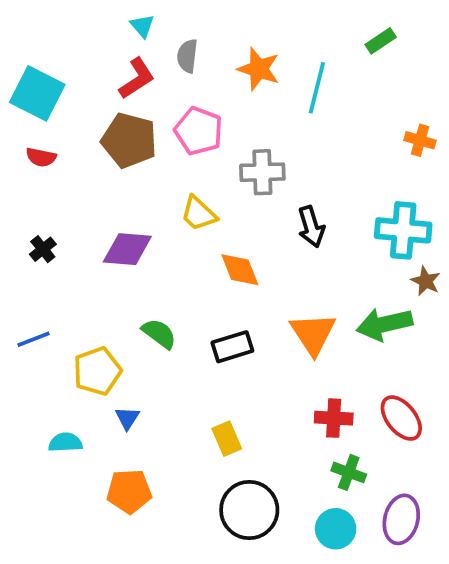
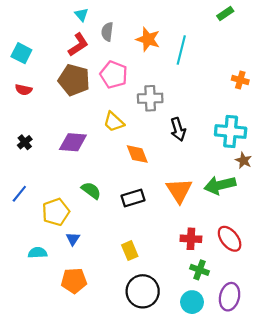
green rectangle: (381, 41) -> (225, 14), moved
cyan square: (37, 93) -> (21, 53), size x0.7
blue line: (33, 339) -> (19, 194), turned -30

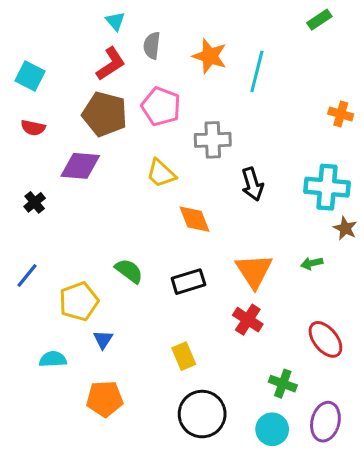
purple diamond: (73, 142) -> (80, 166), moved
green arrow: (220, 185) -> (312, 263), size x0.5
red cross: (191, 239) -> (248, 320), moved, turned 30

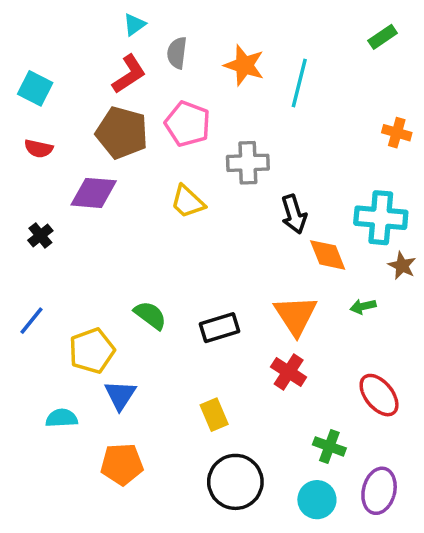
green rectangle: (319, 20) -> (383, 37), moved
cyan triangle: (115, 21) -> (134, 24), turned 35
orange diamond: (194, 219) -> (328, 255), moved
blue triangle: (103, 339) -> (120, 395), size x1.4

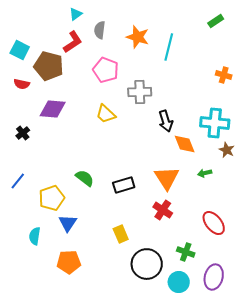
brown pentagon: (122, 133) -> (49, 66), moved
cyan semicircle: (62, 418) -> (35, 236), turned -78
black circle: (235, 482) -> (147, 264), moved

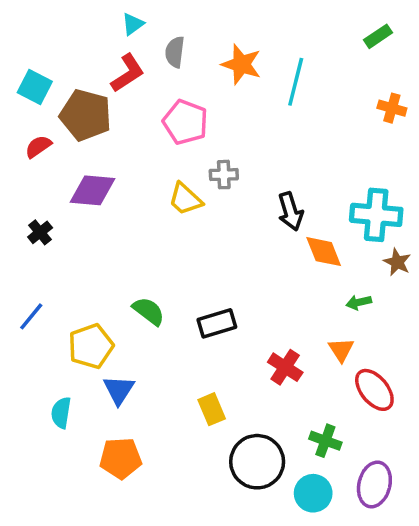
orange cross: (224, 75) -> (392, 108), moved
red semicircle: (22, 84) -> (38, 147), turned 133
gray cross: (140, 92) -> (224, 175), moved, size x0.7
orange triangle: (167, 178) -> (341, 350), moved, size x0.6

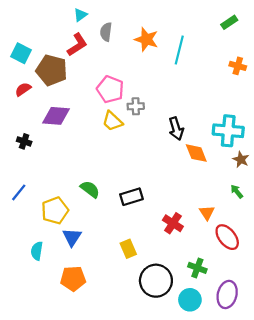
pink pentagon: (185, 122) -> (110, 89), moved
black cross: (40, 232) -> (24, 141), turned -32
green arrow: (359, 302) -> (237, 191), moved, turned 64

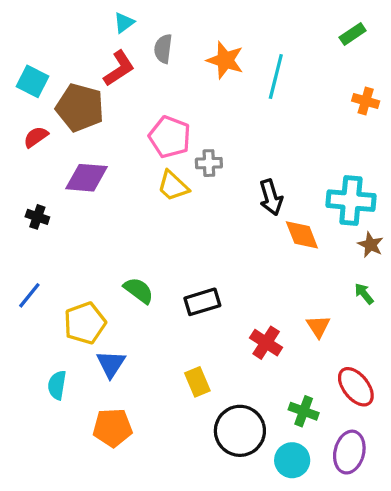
red ellipse: (227, 237) -> (356, 387), moved

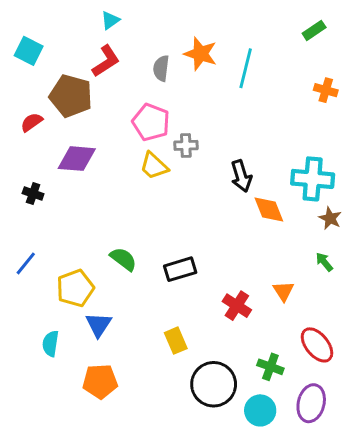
gray semicircle: (163, 49) -> (161, 68), moved
cyan square: (33, 81) -> (29, 51), moved

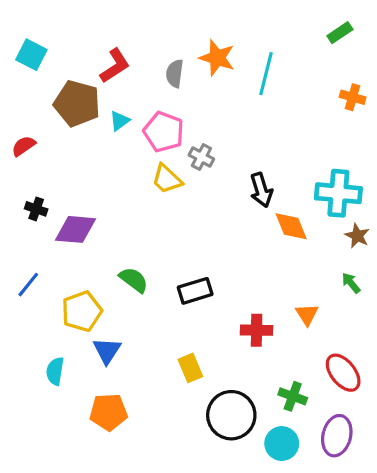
cyan triangle: (110, 20) -> (120, 121), moved
red semicircle: (32, 122) -> (24, 146), moved
gray cross: (186, 145) -> (201, 157), turned 30
purple diamond: (77, 159) -> (75, 229), moved
red cross: (237, 306) -> (257, 330), turned -32

